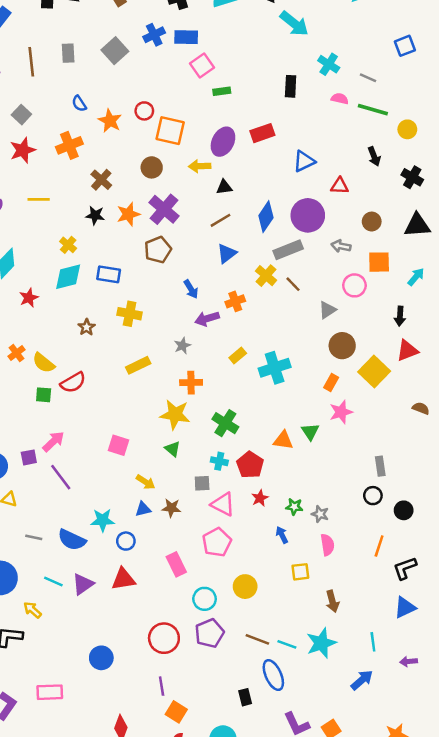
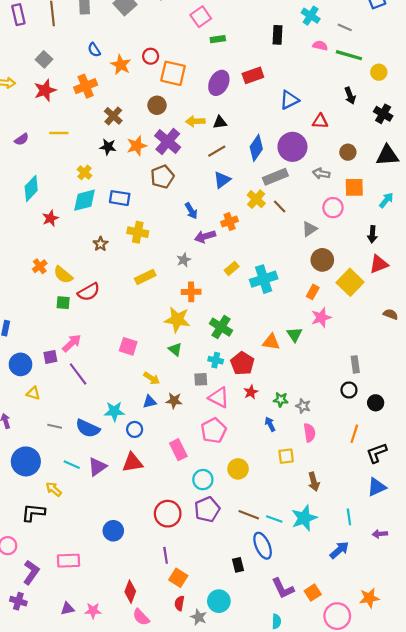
yellow arrow: (200, 166) -> (195, 121), moved

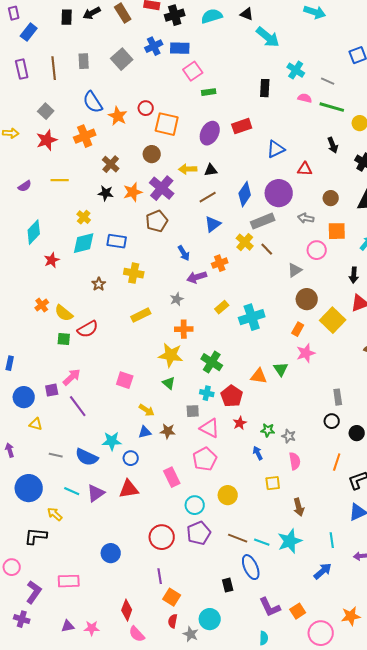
blue semicircle: (94, 50) -> (93, 102), size x1.6

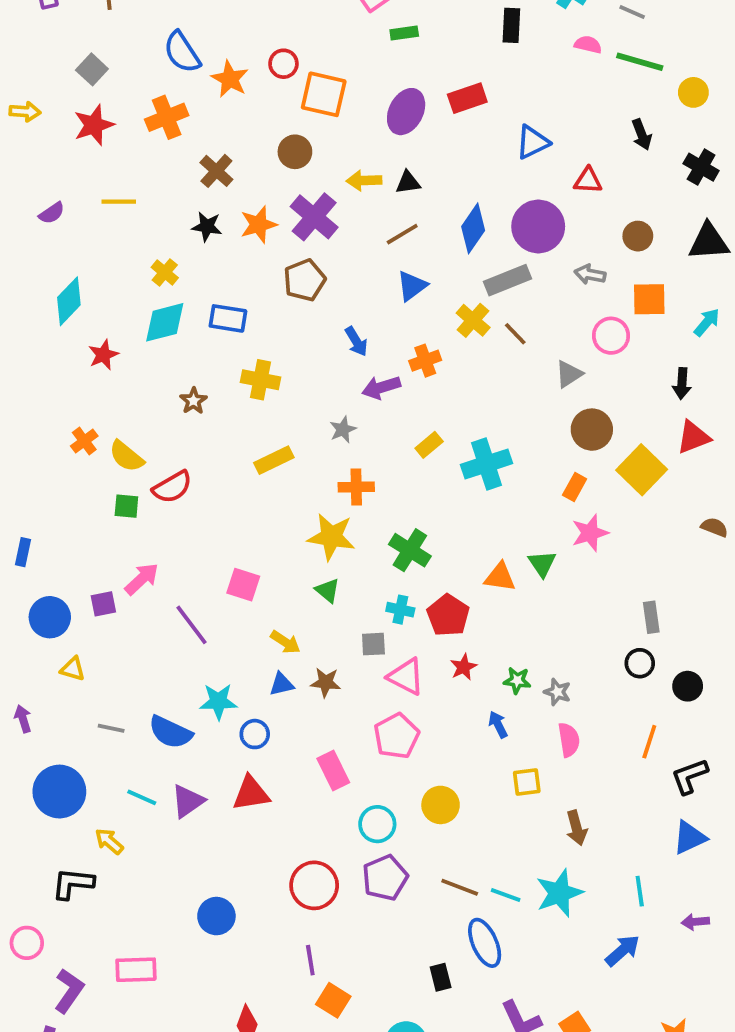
purple line: (78, 406) -> (192, 625), moved

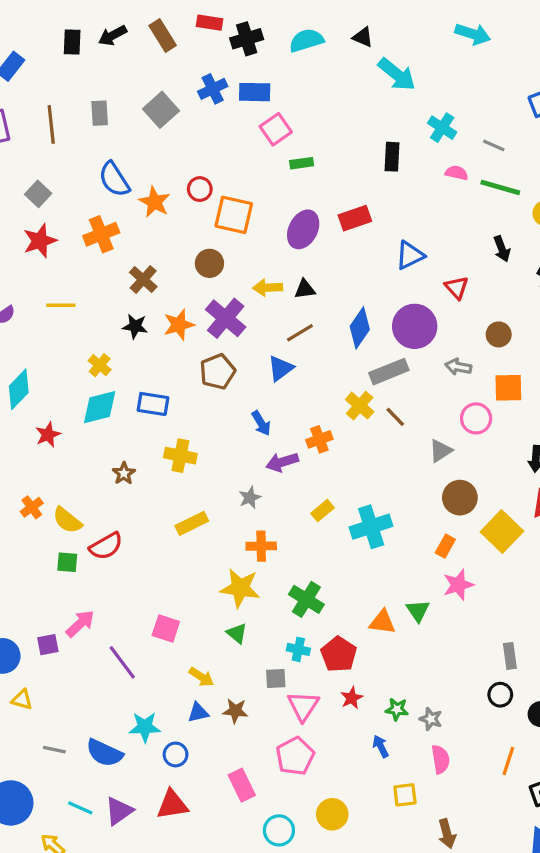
red triangle: (588, 181) -> (457, 288), turned 45
blue triangle: (412, 286) -> (281, 368), moved
pink triangle: (406, 677) -> (303, 706), turned 36

